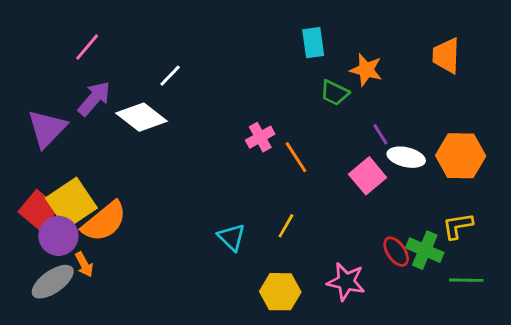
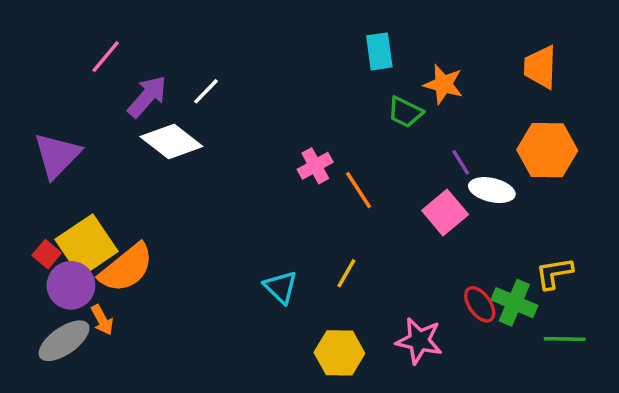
purple arrow: (94, 98) -> (147, 97), moved
orange hexagon: (461, 156) -> (547, 150), moved
red square: (38, 210) -> (47, 254), size x0.6

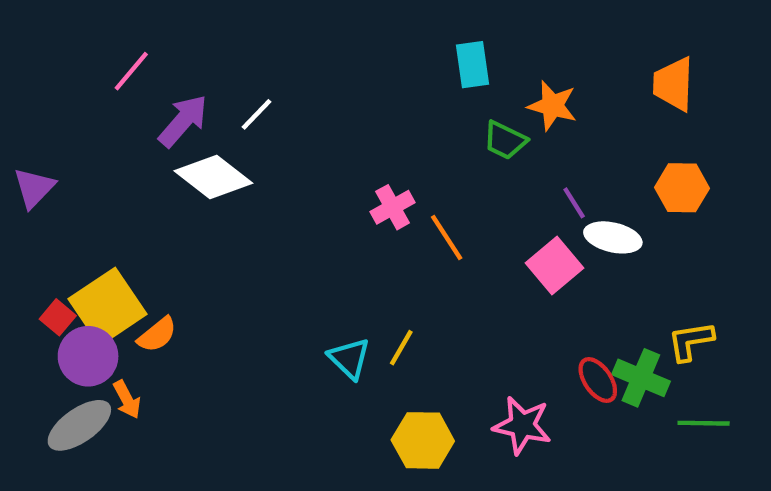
orange hexagon: (547, 150) -> (682, 188), size x0.7
purple triangle: (57, 155) -> (34, 188), moved, size x0.7
orange semicircle: (126, 268) -> (157, 335), size x0.6
yellow line: (346, 273) -> (401, 348), moved

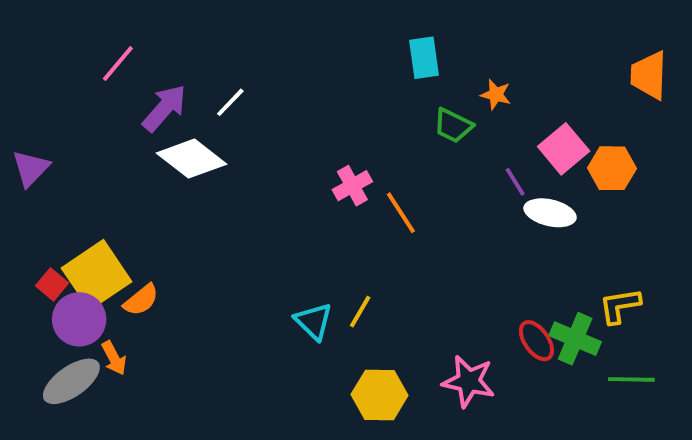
orange trapezoid: (673, 84) -> (649, 75), moved
orange star: (552, 106) -> (496, 95), size x0.7
pink square: (555, 266) -> (564, 149), moved

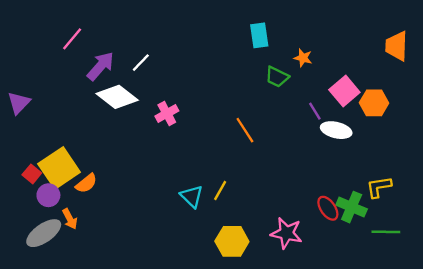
pink cross: (352, 186) -> (167, 114), moved
purple circle: (79, 319) -> (48, 195), size x0.7

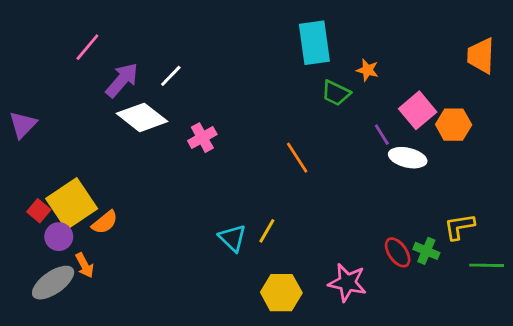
cyan rectangle: (259, 35) -> (314, 43), size x1.4
green cross: (352, 207) -> (426, 251), size x0.7
green line: (386, 232) -> (487, 265), moved

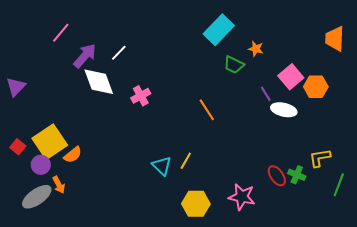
cyan rectangle: (314, 43) -> (219, 30), turned 52
white diamond: (142, 117) -> (99, 82), turned 32
red square: (39, 211) -> (18, 147), moved
green line: (487, 265) -> (339, 185), turned -70

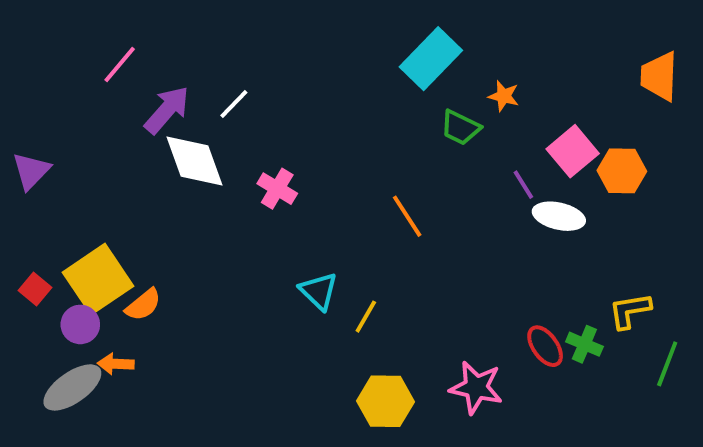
pink cross: (141, 96) -> (277, 189), turned -30
cyan triangle: (162, 166) -> (319, 291), moved
orange arrow: (59, 185) -> (116, 364), turned 120

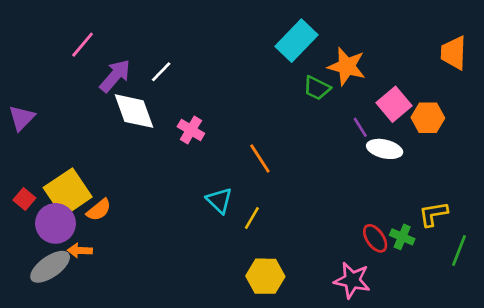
orange star: (504, 96) -> (347, 66), size x1.8
orange line: (407, 216) -> (260, 158), moved
purple circle: (80, 324) -> (56, 223), size x1.5
pink star: (476, 387) -> (352, 280), moved

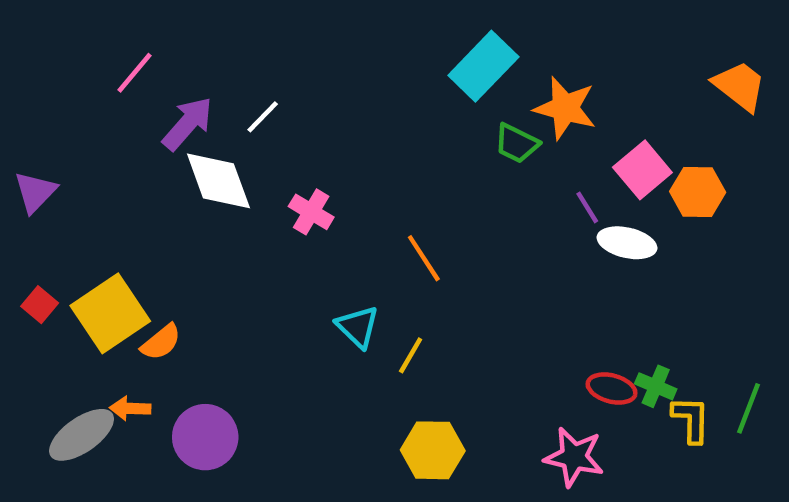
orange trapezoid: (454, 53) -> (740, 86), turned 126
red square: (24, 199) -> (40, 305), moved
yellow L-shape: (433, 214) -> (691, 419), moved, turned 100
purple circle: (56, 223) -> (205, 437), moved
red ellipse: (375, 238) -> (612, 389), turned -40

